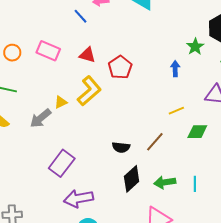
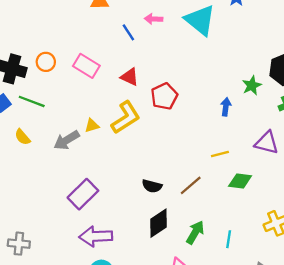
green arrow: (165, 182) -> (195, 232), turned 120

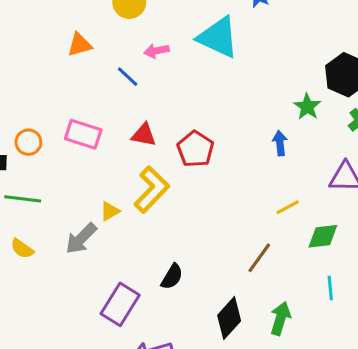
black semicircle: (152, 186) -> (172, 277), moved, turned -60
cyan line: (229, 239) -> (330, 288), moved

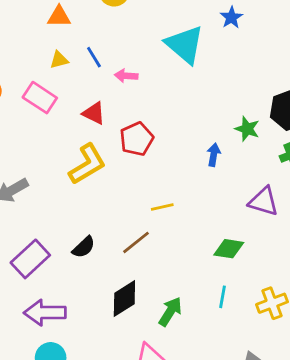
pink arrow: (156, 51) -> (126, 76), moved
green star: (307, 107) -> (247, 129), turned -30
yellow line: (288, 207) -> (162, 207), moved
yellow triangle: (110, 211) -> (59, 60), moved
brown line: (259, 258) -> (136, 242), moved

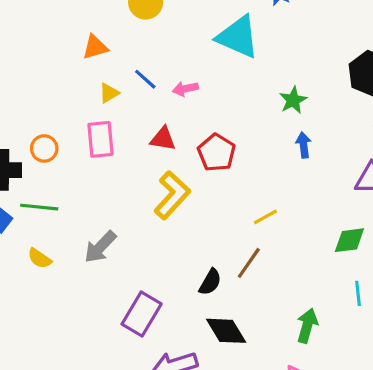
pink rectangle: (40, 98) -> (100, 139), turned 68
green star: (247, 129) -> (293, 100), moved, turned -30
black semicircle: (84, 247) -> (210, 282), moved
black diamond: (124, 298) -> (226, 331), moved, turned -72

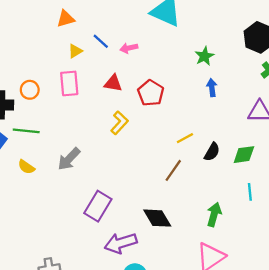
yellow L-shape: (172, 195) -> (119, 123), size x0.7
black semicircle: (210, 282) -> (212, 152), moved

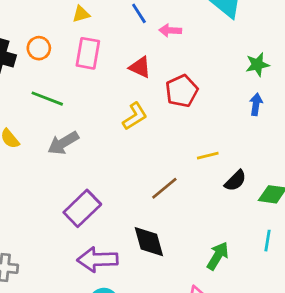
yellow triangle: (75, 51) -> (81, 14), moved
green line: (26, 131) -> (47, 99), moved
brown line: (173, 170) -> (164, 188), moved

